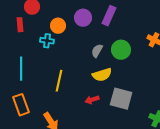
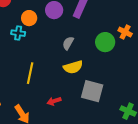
green circle: (121, 50) -> (105, 42), moved
red arrow: (92, 100) -> (54, 101), moved

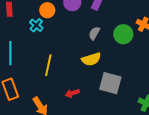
cyan cross: (18, 33) -> (36, 25), turned 32
gray semicircle: (68, 43) -> (94, 33), moved

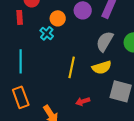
gray semicircle: (94, 33) -> (105, 41), size x1.5
yellow line: (48, 65) -> (72, 67), moved

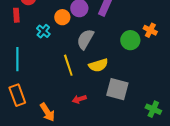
orange circle: (58, 18) -> (62, 17), moved
gray semicircle: (105, 41) -> (85, 39), moved
yellow line: (72, 67) -> (68, 65), turned -30

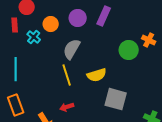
orange circle: (62, 17) -> (51, 24), moved
cyan cross: (43, 31) -> (34, 37), moved
gray semicircle: (85, 39) -> (72, 49), moved
red arrow: (79, 99) -> (67, 107), moved

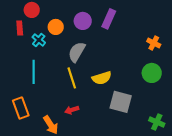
green circle: (129, 50) -> (152, 73), moved
cyan line: (16, 69) -> (34, 72), moved

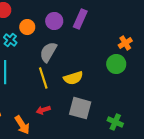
orange cross: (154, 43) -> (125, 43), turned 32
green circle: (152, 73) -> (116, 64), moved
gray square: (121, 102) -> (80, 108), moved
green cross: (157, 122) -> (115, 122), moved

